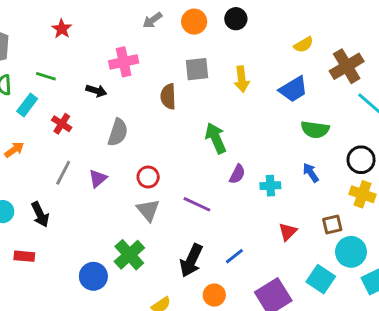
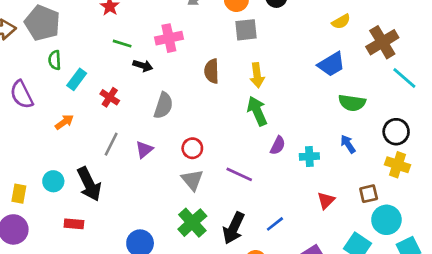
gray square: (197, 69) -> (246, 30), moved
green line: (46, 76) -> (122, 44), moved
yellow arrow: (242, 79) -> (257, 75), moved
black arrow: (40, 214) -> (89, 184), size x1.4
green cross: (129, 255) -> (192, 223), moved

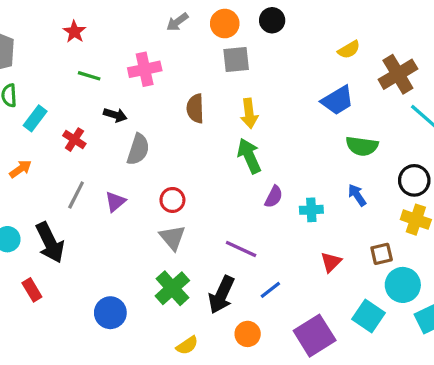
black arrow: (143, 66) -> (115, 115), moved
purple line: (239, 174) -> (241, 249), moved
red rectangle: (74, 224) -> (32, 290), turned 54

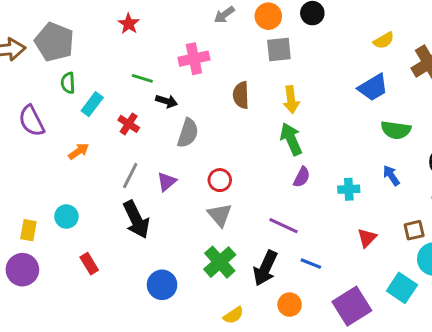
green line: (89, 76) -> (142, 78), moved
purple semicircle: (274, 197) -> (302, 177), moved
black arrow: (50, 242) -> (136, 220), moved
blue line: (270, 290) -> (311, 264), turned 60

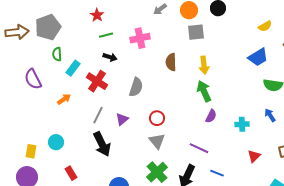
gray pentagon: (54, 42) -> (48, 27), turned 30
green line: (142, 78) -> (106, 35), moved, turned -32
black arrow: (167, 101) -> (110, 57), moved
red cross: (129, 124) -> (97, 81), size x1.5

